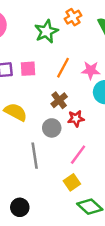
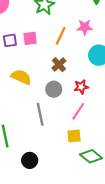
pink star: (91, 70) -> (85, 27), moved
red star: (76, 118) -> (81, 87), moved
yellow square: (72, 182) -> (74, 136), turned 32

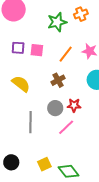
gray circle: (54, 89) -> (55, 108), moved
yellow square: (74, 136) -> (44, 164), moved, turned -32

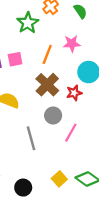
brown cross: (58, 80) -> (47, 85), size x1.5
red star: (74, 105) -> (74, 93), moved

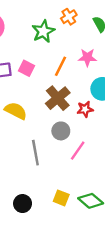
pink square: (15, 59) -> (26, 68), turned 32
yellow square: (59, 179) -> (61, 198), turned -32

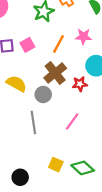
pink square: (26, 68) -> (27, 45), turned 32
gray circle: (61, 131) -> (43, 94), moved
black circle: (23, 204) -> (20, 177), moved

